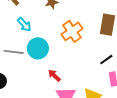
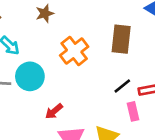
red arrow: (54, 75) -> (54, 111), turned -80

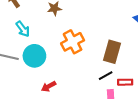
brown rectangle: (121, 39) -> (112, 52), moved

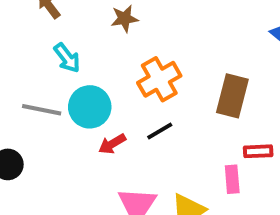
black line: (106, 76) -> (160, 131), moved
red arrow: (49, 86) -> (112, 144), moved

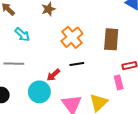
cyan circle: (90, 107) -> (39, 92), moved
black line: (160, 131) -> (77, 64), turned 32

